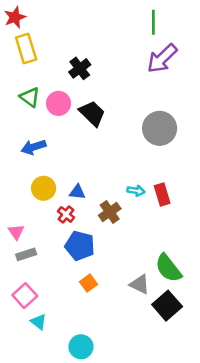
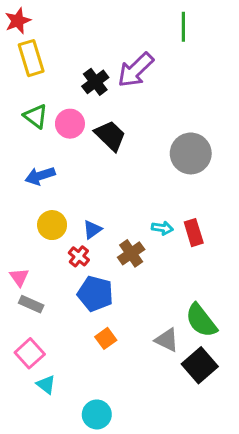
purple arrow: (162, 58) -> (136, 70), moved
blue triangle: (77, 192) -> (92, 230), turned -42
gray rectangle: (26, 254) -> (31, 304), turned 42

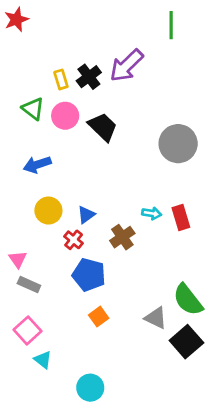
yellow rectangle: (31, 58) -> (61, 79), moved, size x0.6

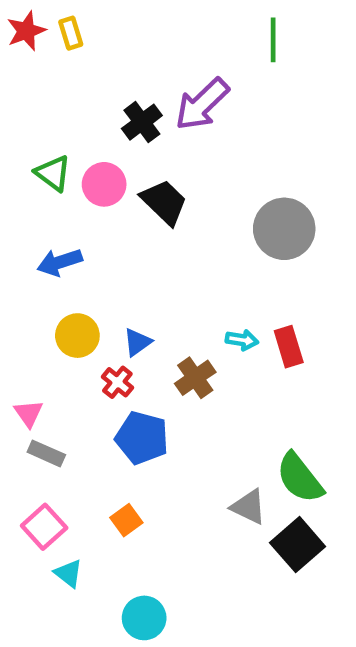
yellow rectangle: (61, 79) -> (71, 33), moved
orange square: (99, 317) -> (126, 520), moved

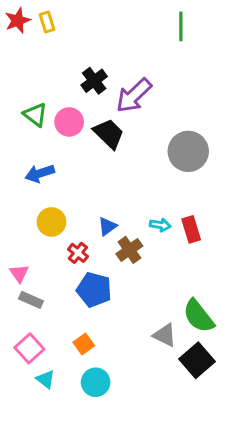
purple arrow: (202, 104) -> (134, 95), moved
blue triangle: (137, 342) -> (107, 226), moved
cyan circle: (144, 618) -> (96, 382), moved

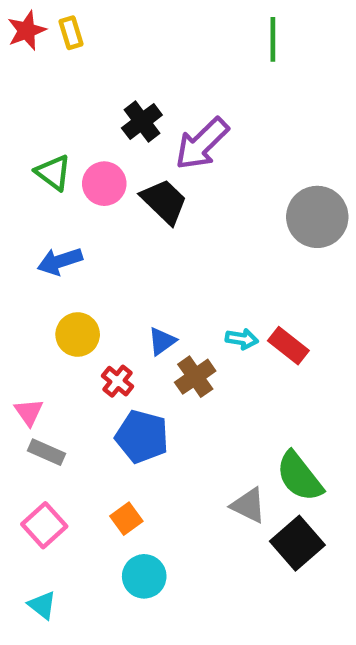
gray circle: (188, 151) -> (317, 217), moved
red rectangle: (191, 229) -> (288, 346), turned -35
cyan triangle: (46, 379) -> (42, 605), moved

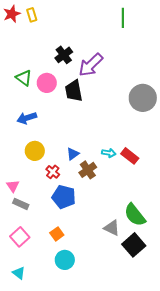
black trapezoid: (164, 201) -> (74, 91), turned -145

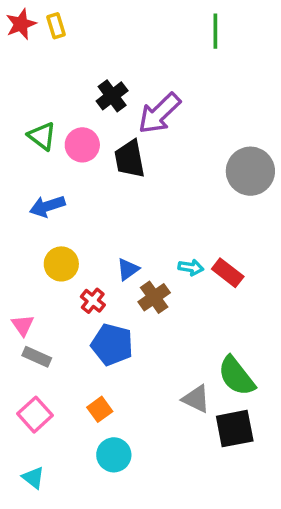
black square: (134, 245) -> (235, 429), turned 30

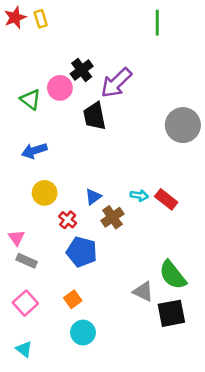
pink circle: (82, 145) -> (60, 88), moved

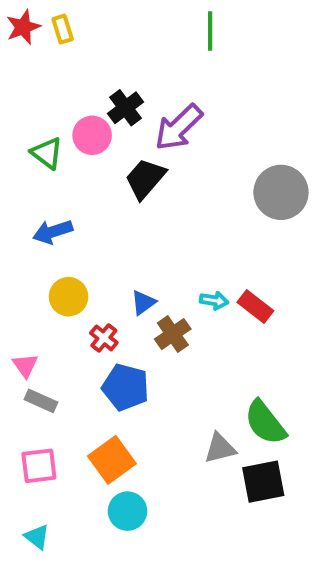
green line: (157, 23) -> (210, 31), moved
black trapezoid: (95, 116) -> (145, 179), turned 52
gray triangle: (143, 292) -> (220, 448), turned -40
orange square: (73, 299) -> (112, 460), size x1.6
pink square: (25, 303) -> (39, 466), turned 35

